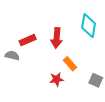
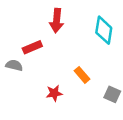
red arrow: (57, 38) -> (57, 21), moved
red star: (57, 79) -> (54, 93), moved

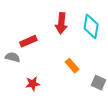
red arrow: (57, 21) -> (61, 23), moved
red star: (54, 93) -> (33, 84), moved

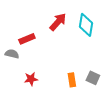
red arrow: (61, 23) -> (58, 22), turned -144
orange rectangle: (72, 66) -> (72, 80), moved, turned 32

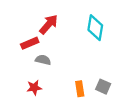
red arrow: (58, 22) -> (49, 24), moved
gray semicircle: (12, 54) -> (43, 60), moved

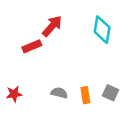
gray semicircle: (43, 60) -> (59, 93), moved
red star: (34, 88) -> (14, 94), moved

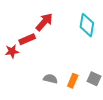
red star: (14, 94) -> (12, 51), moved
orange rectangle: (85, 95) -> (73, 81), turned 32

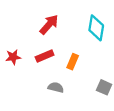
red rectangle: (27, 39) -> (45, 56), moved
orange rectangle: (73, 81) -> (73, 62), moved

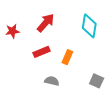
red star: (13, 57) -> (12, 31), moved

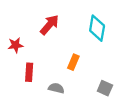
red star: (12, 31) -> (16, 45), moved
red rectangle: (42, 52) -> (29, 72), moved, turned -63

